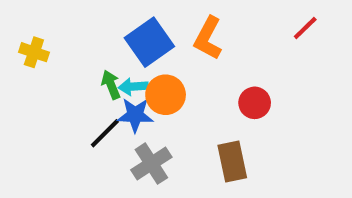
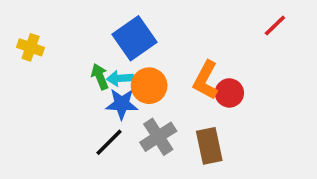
orange L-shape: (208, 38) -> (206, 80), moved
black line: (105, 133) -> (109, 142), moved
gray cross: (151, 164) -> (158, 137), moved

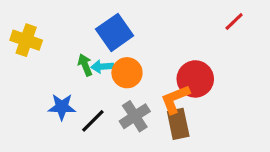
yellow cross: (31, 47) -> (26, 40), size x1.4
orange L-shape: (206, 80) -> (175, 99), moved, turned 40
red circle: (229, 93) -> (195, 79), size x1.5
blue star: (122, 104) -> (62, 107), moved

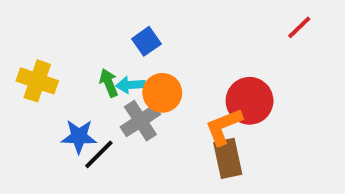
blue square: (115, 32) -> (146, 41), size x0.6
yellow cross: (26, 40) -> (37, 81), moved
gray cross: (135, 116) -> (140, 121), moved
black line: (93, 121) -> (99, 154), moved

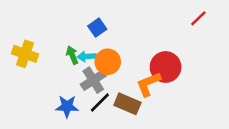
blue star: (79, 136) -> (67, 106), moved
black line: (99, 154) -> (100, 102), moved
brown rectangle: (228, 158) -> (127, 104), moved, turned -55

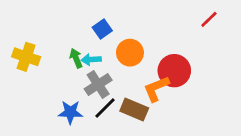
orange circle: (108, 62) -> (130, 53), moved

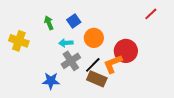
green arrow: (76, 58) -> (49, 23), moved
black line: (105, 108) -> (93, 65), moved

